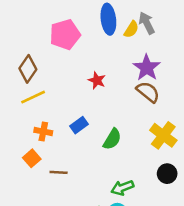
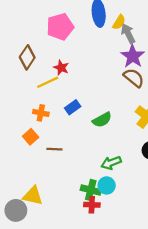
gray arrow: (147, 23) -> (128, 34), moved
red star: (97, 80) -> (61, 68), moved
yellow line: (33, 97) -> (48, 82), moved
green semicircle: (112, 139) -> (102, 120), turned 30

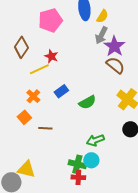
gray arrow: (128, 34) -> (101, 35), moved, turned -126
orange cross: (41, 113) -> (33, 96), turned 32

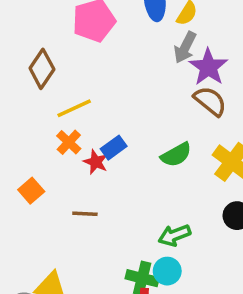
red star: (51, 56) -> (96, 162), moved
orange cross: (33, 96) -> (69, 142), moved
green semicircle: (87, 102) -> (176, 155), moved
orange square: (24, 117) -> (31, 191), moved

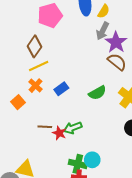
brown diamond: (42, 69) -> (35, 46), moved
red star: (96, 162) -> (59, 133), moved
orange square: (31, 191) -> (18, 102), moved
green arrow: (174, 235) -> (73, 128), moved

